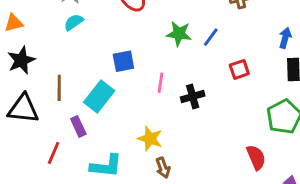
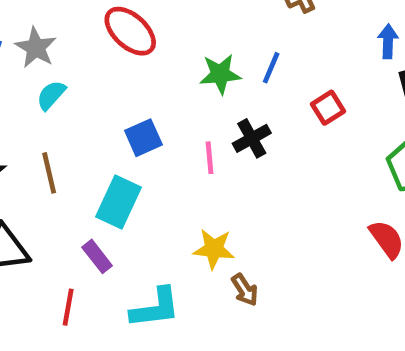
brown line: (59, 88) -> (49, 173), moved
black cross: (193, 96) -> (252, 138), moved

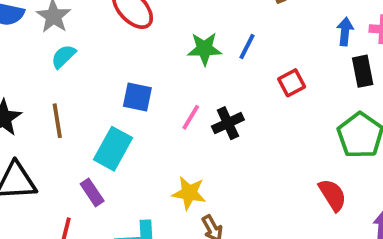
blue square: (143, 138) -> (137, 97), turned 32
black cross: (252, 138) -> (228, 123), moved
pink line: (209, 158) -> (191, 117), turned 32

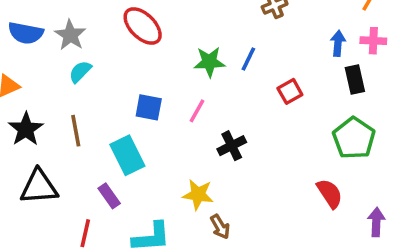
pink line: (191, 117) -> (197, 111), moved
black cross: (228, 123) -> (232, 146), moved
cyan rectangle: (113, 149) -> (127, 155), turned -54

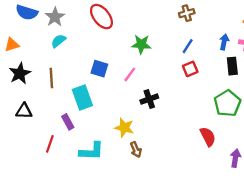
blue line: (248, 59) -> (188, 46), moved
black triangle: (39, 187) -> (24, 111), size x0.7

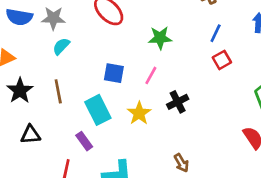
gray star: (55, 17) -> (53, 18), turned -30
yellow star: (124, 128) -> (139, 113), moved, turned 30
brown arrow: (136, 150) -> (181, 163), moved

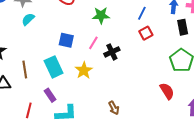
brown line: (58, 91) -> (25, 69), moved
black cross: (178, 102) -> (112, 52), moved
purple rectangle: (84, 141) -> (50, 95), moved

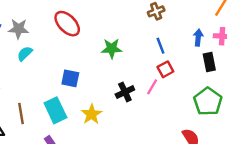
blue line: (142, 13) -> (160, 46), turned -48
pink line: (93, 43) -> (152, 87), moved

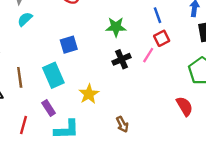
green star: (112, 49) -> (116, 27), moved
blue square: (70, 78) -> (69, 45), turned -30
yellow star: (92, 114) -> (89, 94), moved

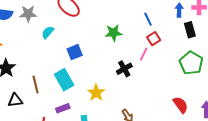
cyan semicircle: (25, 19) -> (48, 32), moved
black cross: (122, 59) -> (124, 69), moved
red semicircle: (185, 106) -> (181, 105), moved
purple rectangle: (49, 108) -> (63, 108), turned -72

